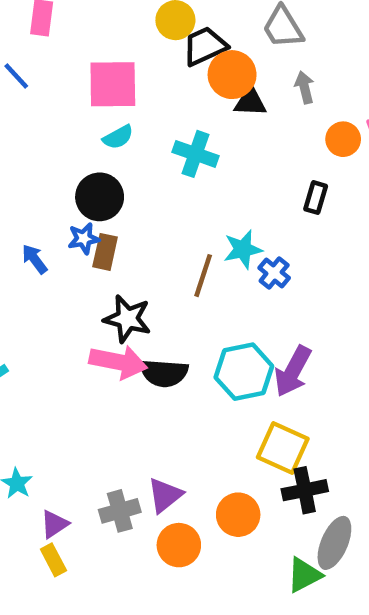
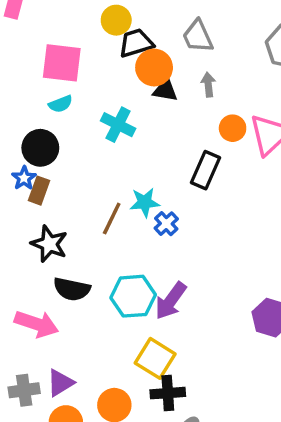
black rectangle: (316, 198) -> (206, 170), size x1.5
blue star: (84, 239) -> (24, 178), turned -30
pink arrow: (118, 362) -> (36, 324), moved

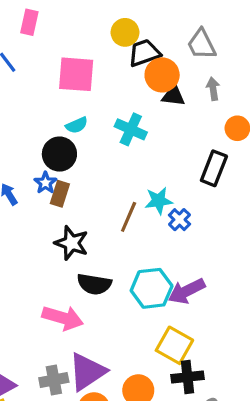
cyan semicircle: (61, 104) -> (77, 125), moved
purple arrow: (171, 301) -> (187, 291), turned 30
purple triangle: (60, 383) -> (87, 372), size x1.5

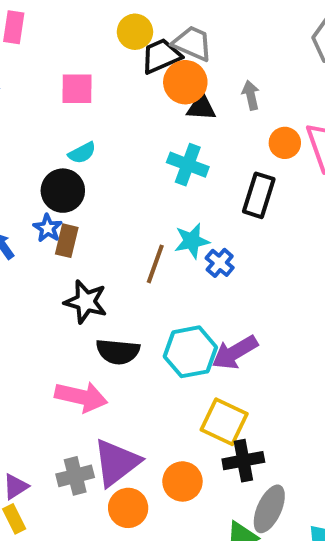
gray trapezoid: (202, 44) -> (192, 43), moved, turned 144
pink square: (76, 74) -> (77, 89), size x0.7
cyan cross: (131, 129) -> (188, 165), moved

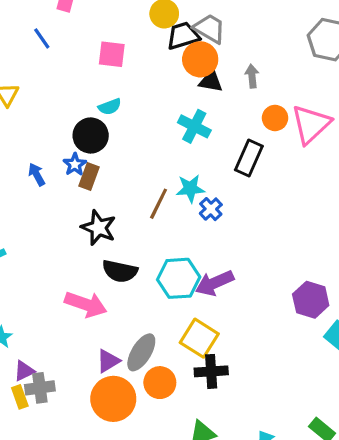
purple triangle: (116, 462) -> (108, 361), size x0.6
gray cross: (75, 476) -> (40, 388), moved
orange circle: (128, 508) -> (113, 399), size x1.4
gray ellipse: (269, 509) -> (141, 352), moved

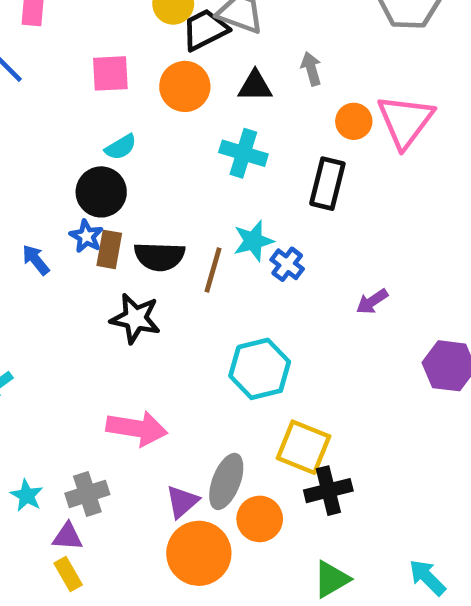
orange circle: (200, 59) -> (185, 86), moved
black semicircle: (120, 271) -> (159, 256), moved
purple arrow: (215, 283) -> (372, 302), moved, size x0.6
purple triangle: (24, 371) -> (68, 537), turned 40
gray cross: (40, 388) -> (87, 494), moved

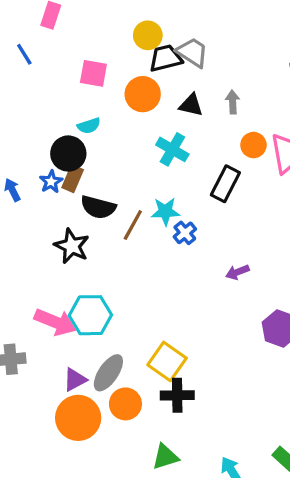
brown rectangle: (109, 249) -> (73, 179), moved
cyan hexagon: (260, 369) -> (90, 315), moved

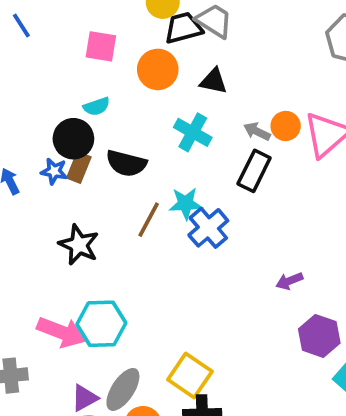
gray arrow: (233, 102) -> (257, 131), moved, turned -60
blue star: (51, 182) -> (54, 171), turned -30
black semicircle: (98, 207) -> (126, 163), moved
blue cross: (185, 233) -> (208, 228), size x1.5
purple arrow: (237, 272) -> (289, 281), moved

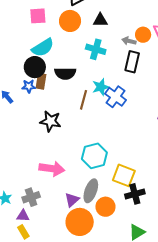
cyan semicircle: (97, 106) -> (43, 48), size x1.6
cyan hexagon: (101, 324) -> (94, 156), moved

